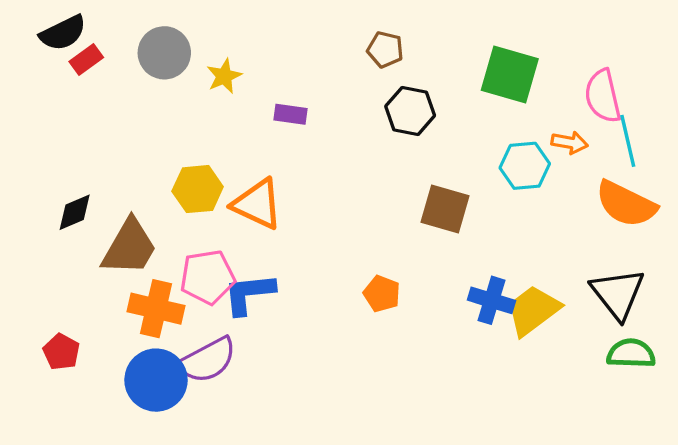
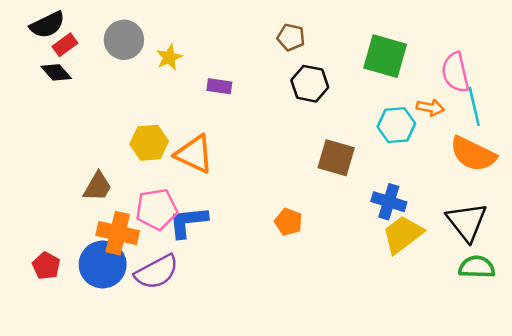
black diamond: (75, 212) -> (56, 72), moved, turned 72
brown trapezoid: (129, 247) -> (98, 187), size x0.7
blue cross: (492, 300) -> (389, 202), moved
blue circle: (156, 380) -> (103, 264), moved

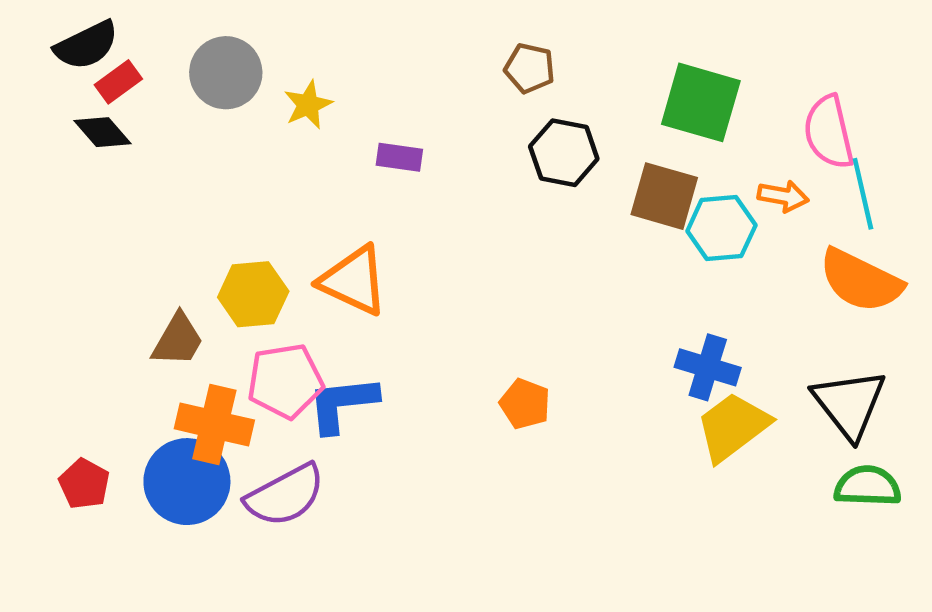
yellow hexagon: (149, 143) -> (253, 294), moved
brown square: (336, 158) -> (664, 196), moved

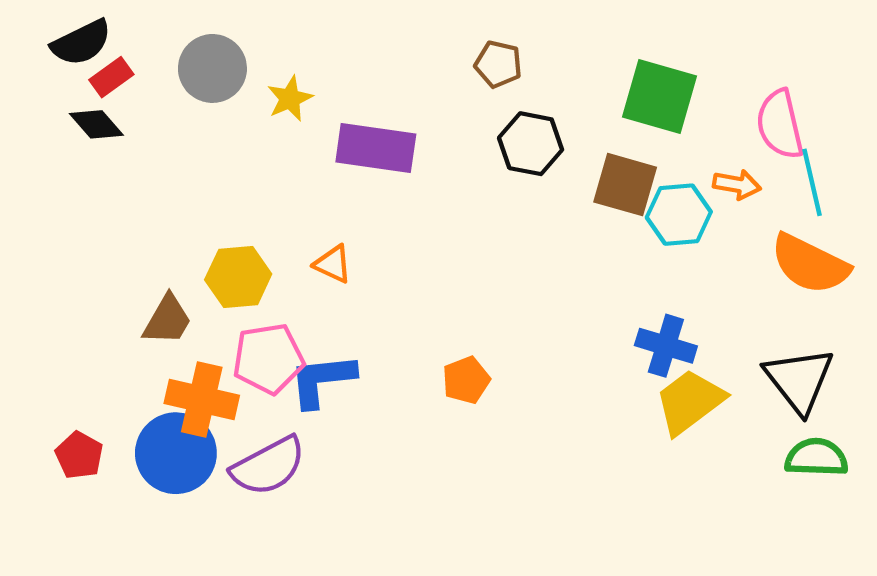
purple rectangle: (399, 157) -> (376, 148), size x1.8
orange triangle: (354, 281) -> (333, 264), size x0.6
orange pentagon: (525, 404) -> (466, 380), moved, turned 30

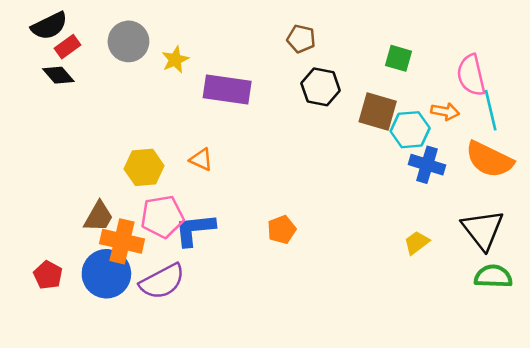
green square: (659, 96) -> (398, 58), size x0.6
brown trapezoid: (167, 320) -> (99, 217), moved
blue cross: (666, 346) -> (427, 165), moved
yellow trapezoid: (690, 402) -> (417, 243), size x0.6

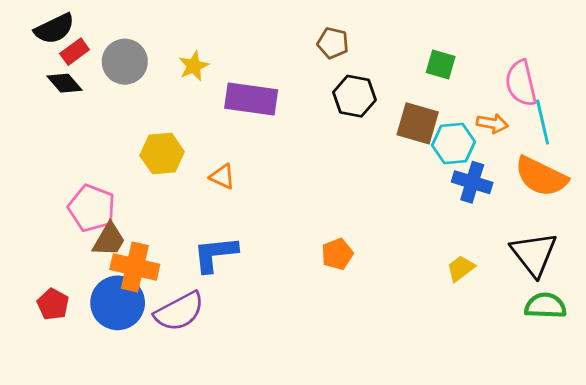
gray circle: (128, 41) -> (125, 62), moved
yellow hexagon: (144, 167) -> (162, 154), moved
pink pentagon: (162, 217) -> (92, 208), moved, turned 30
orange pentagon: (282, 230) -> (337, 254), moved

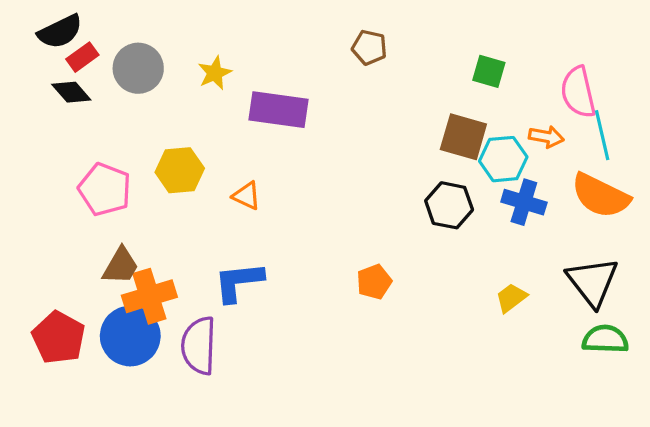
black hexagon: (354, 96) -> (449, 205), moved
pink pentagon: (92, 208) -> (105, 189), moved
orange cross: (135, 267) -> (149, 296), turned -30
red pentagon: (53, 304) -> (59, 338), size x1.5
purple semicircle: (179, 311) -> (199, 346), turned 120

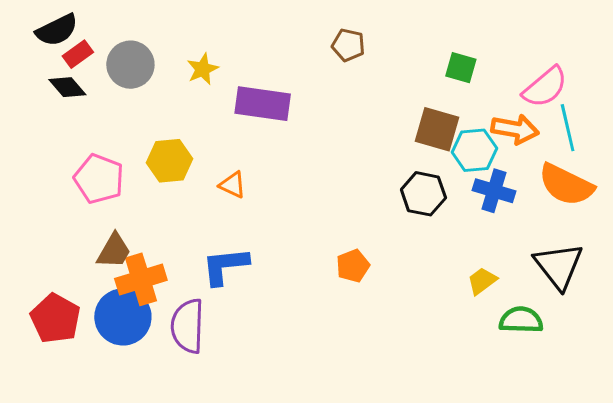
pink semicircle: (578, 92) -> (545, 87), turned -117
orange arrow: (546, 137) -> (515, 129), size x1.4
green semicircle: (605, 339) -> (521, 320), moved

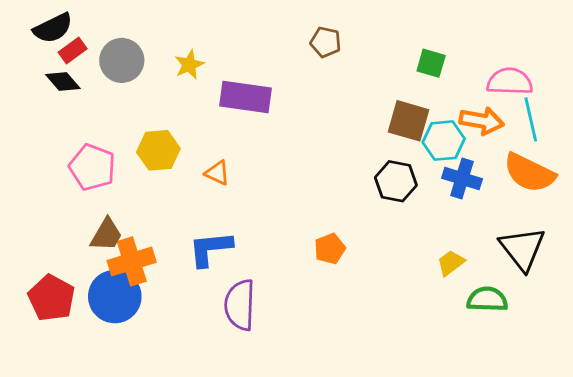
pink semicircle: (545, 87) -> (510, 81), turned -138
purple semicircle: (188, 326) -> (240, 305), moved

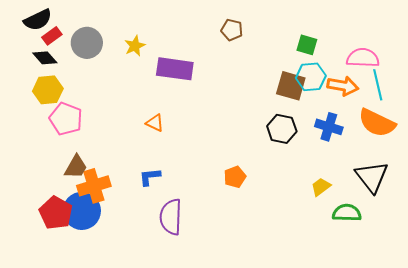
cyan hexagon: (444, 141) -> (311, 77), moved
yellow hexagon: (158, 150) -> (48, 90), moved
blue L-shape: (210, 249) -> (150, 177), size x0.7
red pentagon: (52, 298) -> (56, 213), moved

